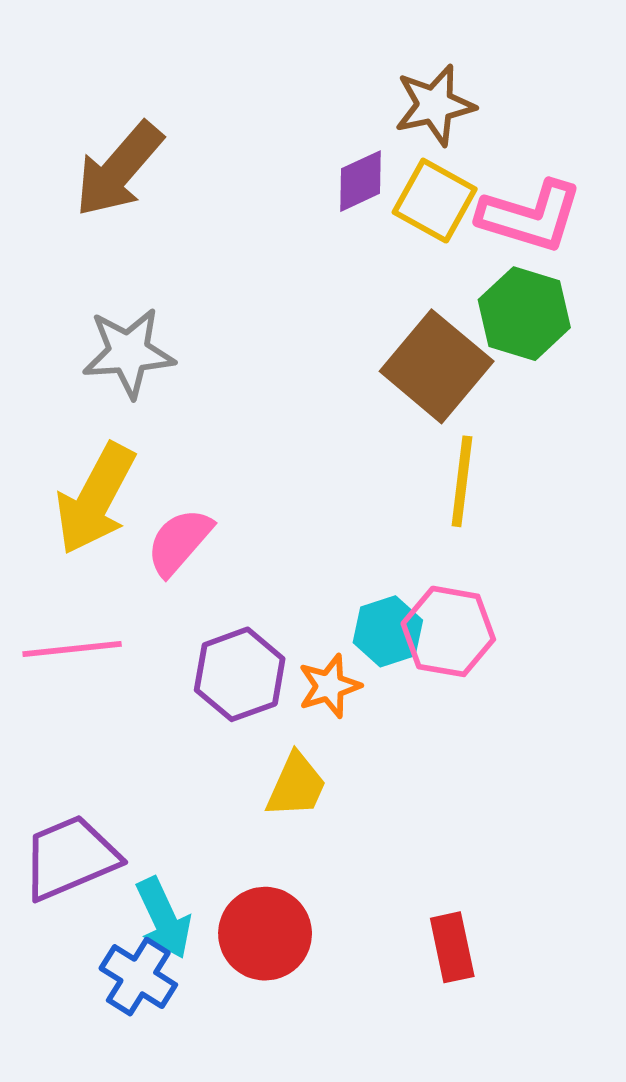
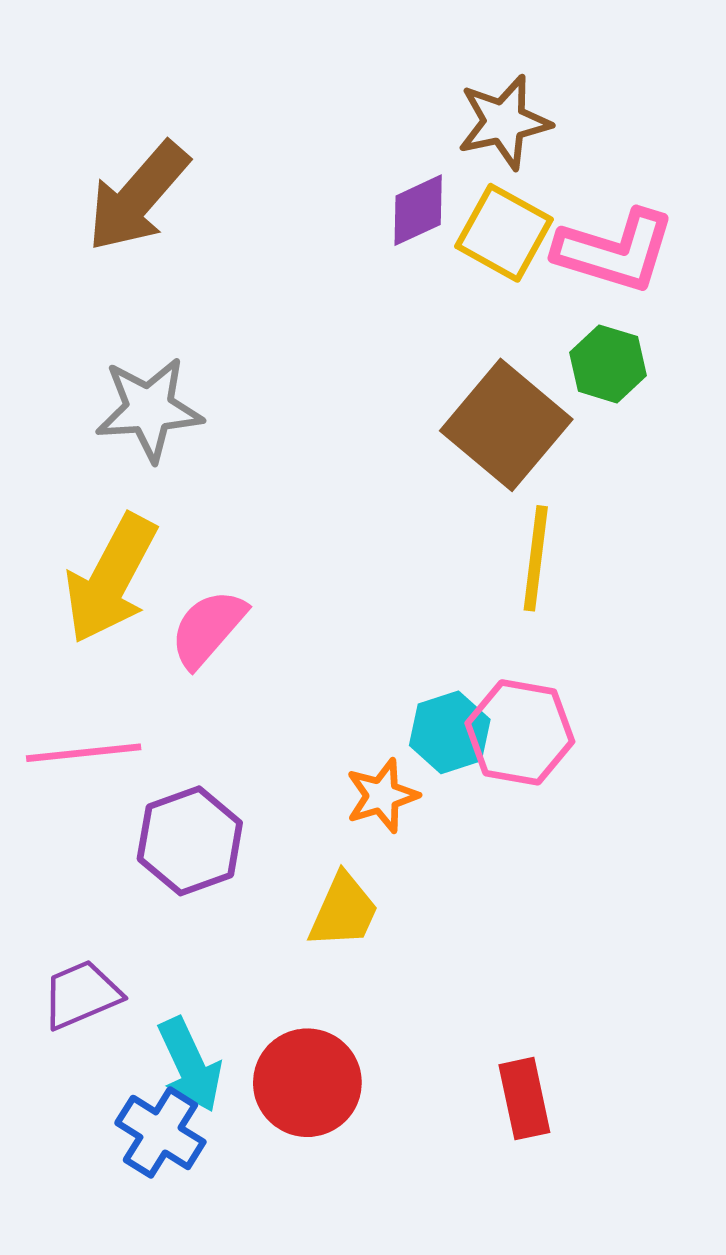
green hexagon: (524, 314) -> (608, 364), size x0.7
purple hexagon: (240, 674) -> (190, 841), moved
purple trapezoid: (70, 858) -> (81, 995), size x0.7

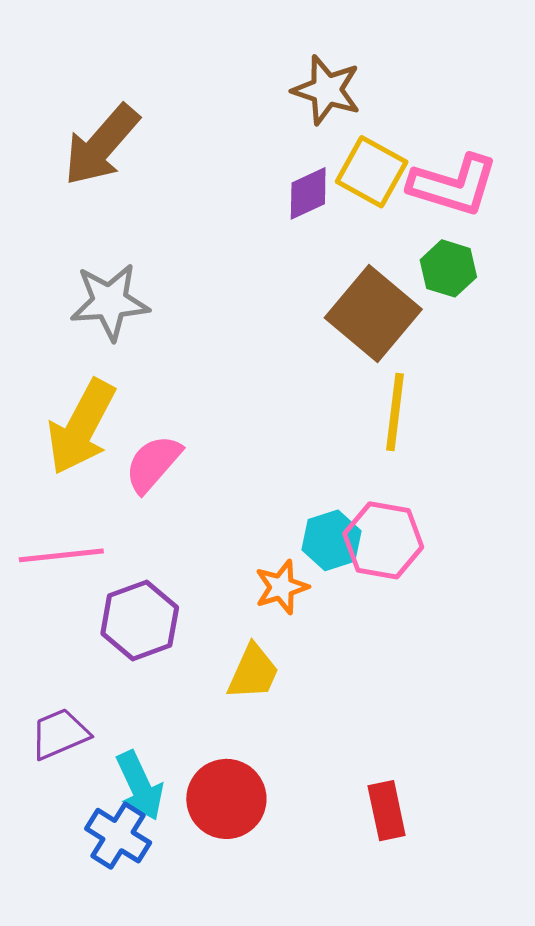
brown star: (504, 122) -> (327, 90), moved, turned 30
purple diamond: (418, 210) -> (308, 193), moved

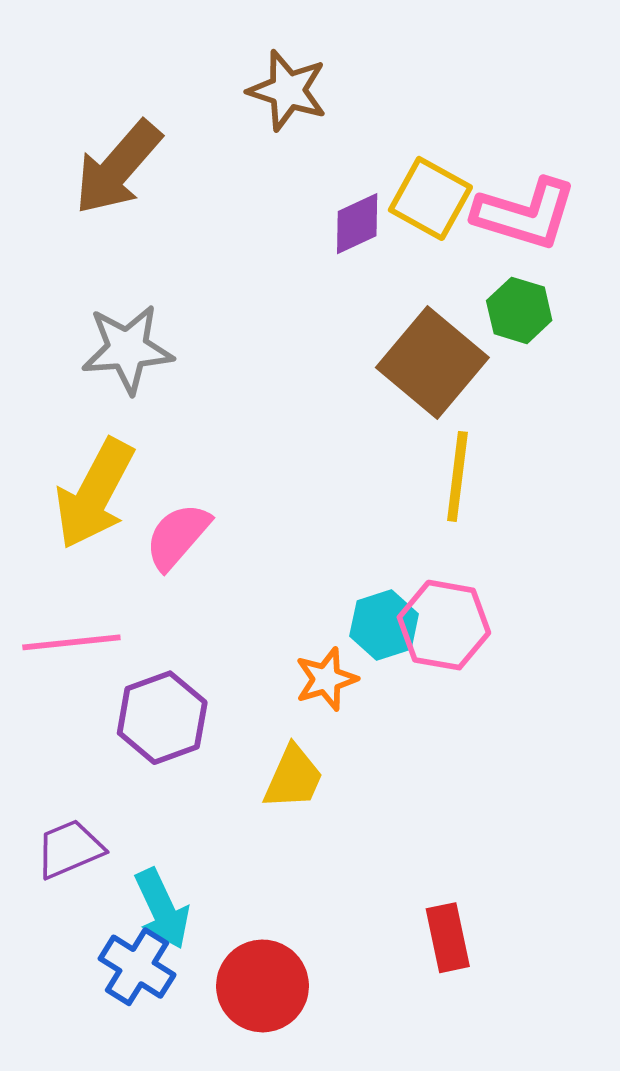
brown star: (327, 90) -> (288, 90), moved
red circle: (226, 799) -> (263, 986), moved

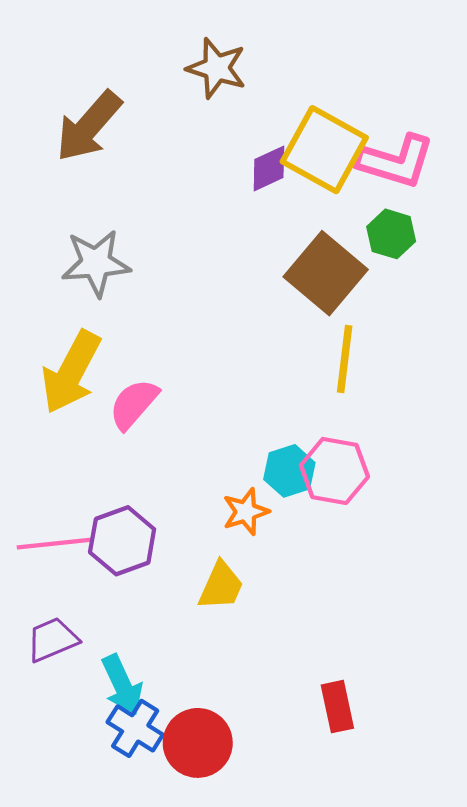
yellow square: (430, 198) -> (324, 150), size x1.4
pink line: (71, 642) -> (54, 544), moved
blue cross: (137, 967) -> (135, 728), moved

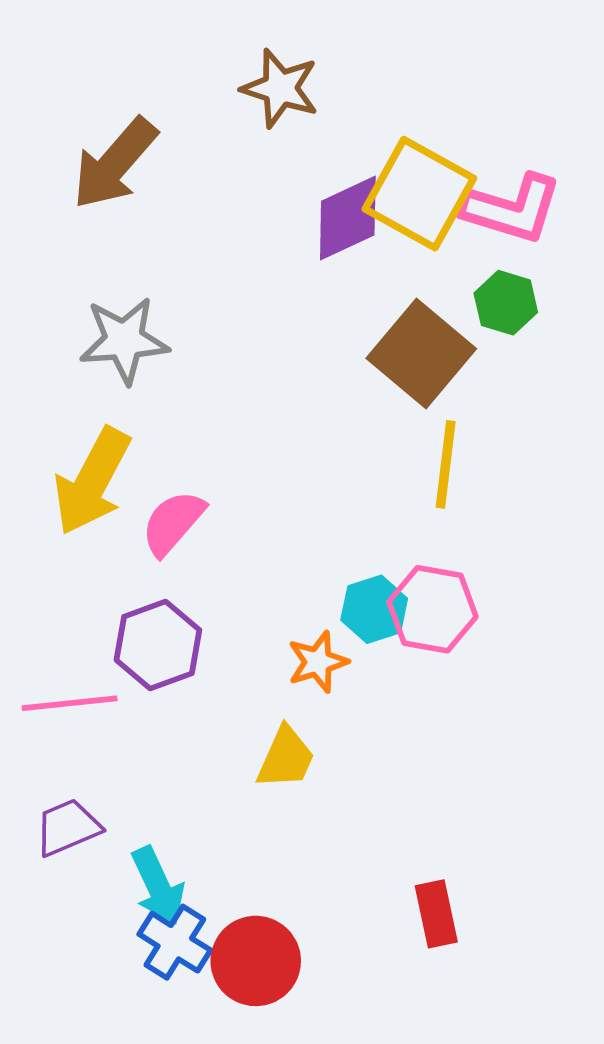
purple diamond: (269, 168) -> (348, 218), size x1.4
purple hexagon: (122, 541) -> (158, 645), moved

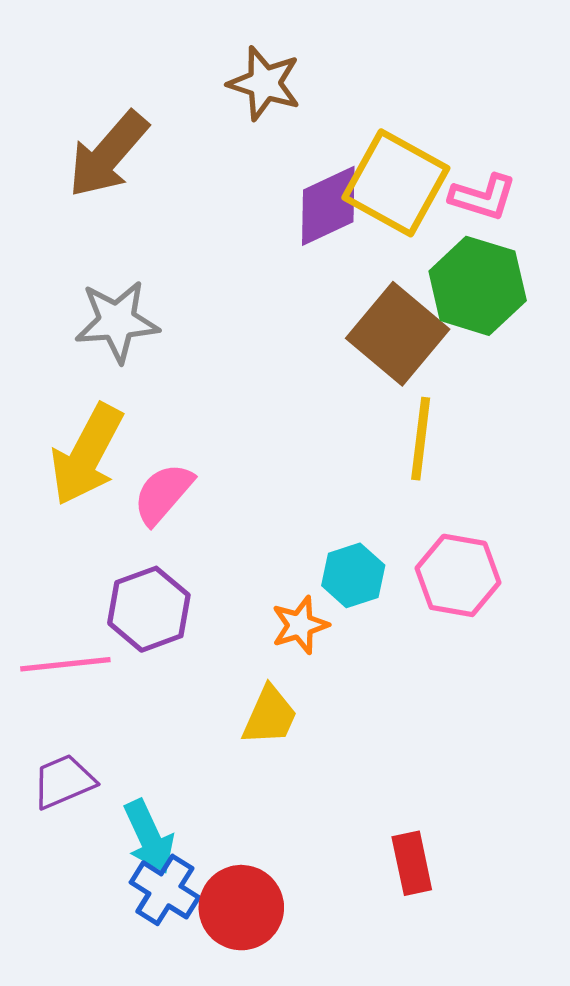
pink L-shape: (512, 209) -> (483, 197), size x0.7
green hexagon: (506, 303) -> (478, 286), size x1.6
pink hexagon: (433, 609) -> (458, 575), moved

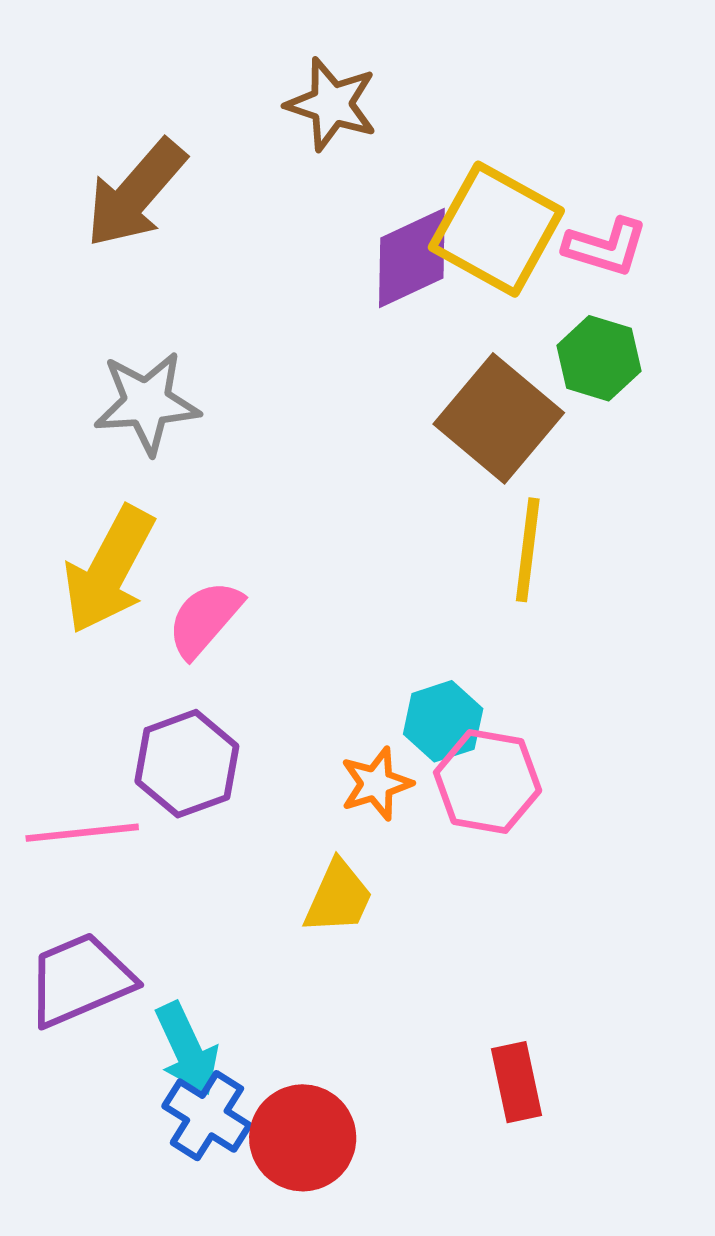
green hexagon: (478, 286) -> (599, 358), size x0.7
pink hexagon: (458, 575) -> (488, 781), moved
purple trapezoid: (64, 781) -> (80, 980), size x1.4

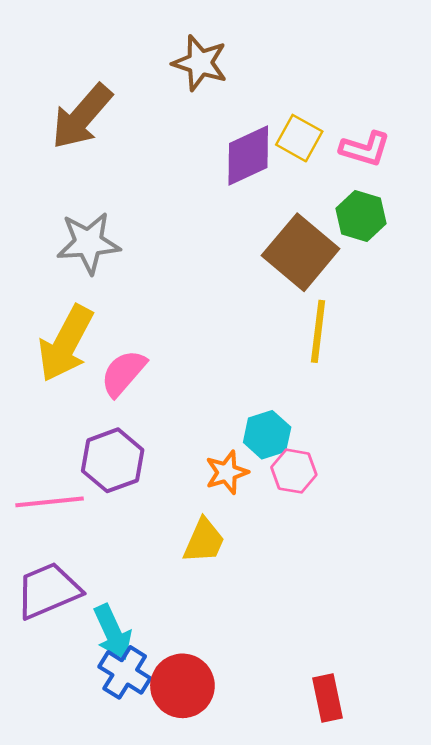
yellow square: (496, 229) -> (299, 138), size x0.6
pink hexagon: (488, 781) -> (294, 471), size x0.7
red rectangle: (517, 1082) -> (327, 698), moved

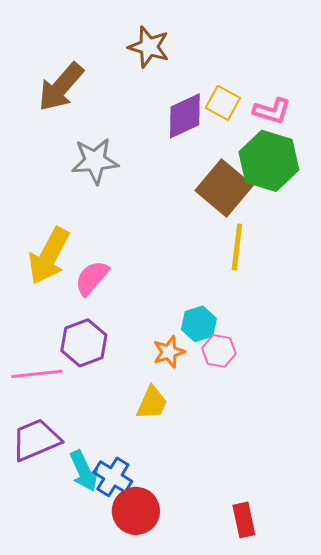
green hexagon: (361, 216) -> (269, 161), size x1.6
gray star: (88, 243) -> (95, 161), moved
blue cross: (125, 672) -> (113, 477), moved

